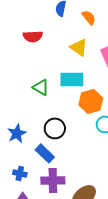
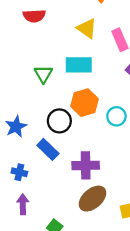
green triangle: (41, 87) -> (43, 74), turned 30
orange hexagon: (91, 101) -> (84, 103), moved
purple cross: (53, 180) -> (86, 165), moved

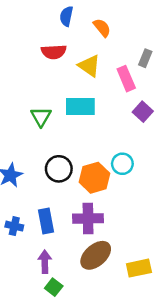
red semicircle: (34, 16) -> (54, 52), moved
orange hexagon: (84, 103) -> (94, 178), moved
blue rectangle: (48, 149) -> (46, 221), moved, turned 35
purple arrow: (23, 204) -> (45, 262), moved

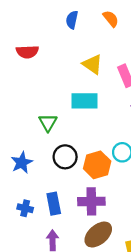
orange semicircle: (102, 28) -> (111, 19), moved
red semicircle: (54, 52) -> (27, 52), moved
green triangle: (41, 117) -> (48, 123), moved

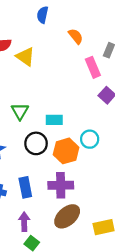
orange semicircle: (111, 19) -> (76, 36), moved
yellow triangle: (93, 64) -> (25, 57), moved
cyan rectangle: (85, 101) -> (54, 120), moved, size x0.7

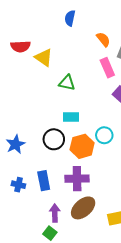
blue semicircle: (42, 15) -> (70, 18), moved
orange semicircle: (76, 36) -> (103, 39), moved
green triangle: (20, 111) -> (67, 83), moved, turned -48
purple arrow: (24, 222) -> (55, 213), moved

